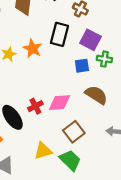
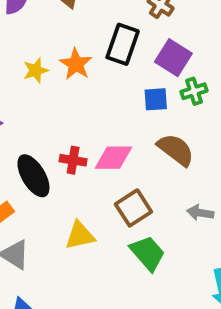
green cross: (104, 59) -> (194, 91), turned -32
red cross: (35, 106) -> (73, 160), turned 32
green trapezoid: (70, 160) -> (148, 253), moved

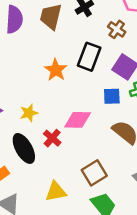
yellow star: (36, 70) -> (29, 113), moved
pink diamond: (113, 158) -> (78, 120), moved
red cross: (73, 160) -> (52, 138), turned 30

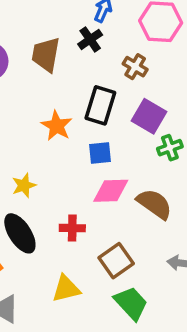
blue square: (112, 96) -> (100, 153), moved
pink diamond: (78, 120) -> (111, 191), moved
red cross: (52, 138) -> (72, 228), moved, turned -36

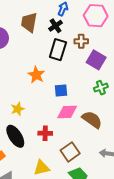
brown trapezoid: (46, 55) -> (29, 22), moved
brown cross: (135, 67) -> (81, 41), turned -32
black rectangle: (100, 105) -> (58, 50), moved
purple square: (149, 116) -> (96, 60), moved

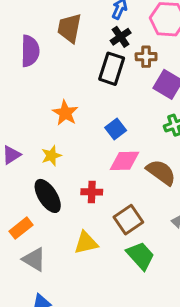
black cross: (56, 26) -> (121, 37), moved
orange star: (36, 75) -> (65, 113), moved
blue square: (61, 91) -> (116, 129), turned -32

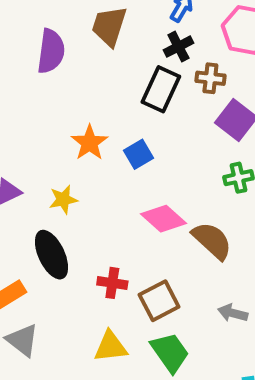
blue square: (116, 129) -> (138, 154), moved
pink diamond: (124, 161) -> (163, 219), turned 36
red cross: (92, 192) -> (112, 283), moved
yellow triangle: (86, 243) -> (111, 347), moved

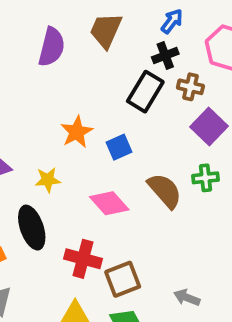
pink diamond: (163, 219) -> (109, 203), moved
brown semicircle: (212, 241) -> (165, 191), moved
red cross: (112, 283) -> (83, 259), size x1.4

